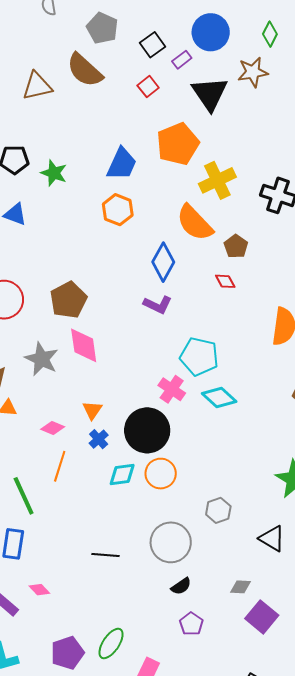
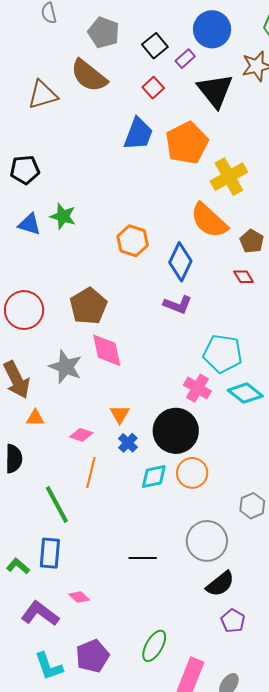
blue trapezoid: (122, 164) -> (138, 134), moved
green star: (54, 173) -> (63, 216), moved
orange hexagon: (118, 210) -> (133, 241), moved
black semicircle: (181, 586) -> (220, 584), size x1.4
purple pentagon: (67, 653) -> (92, 656), moved

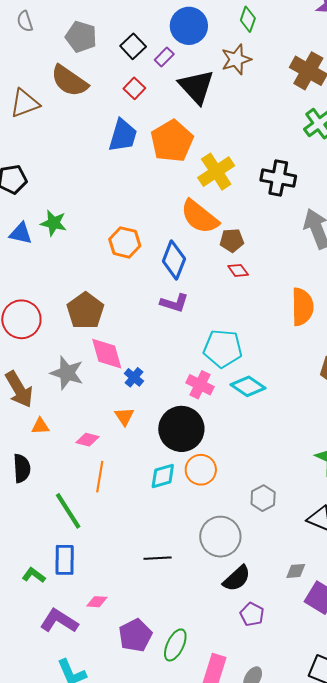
brown pentagon: (252, 241) -> (232, 240), moved, turned -30
blue cross: (128, 443) -> (134, 377), moved
pink diamond: (79, 597) -> (97, 602), turned -35
purple pentagon: (92, 656) -> (135, 635), moved

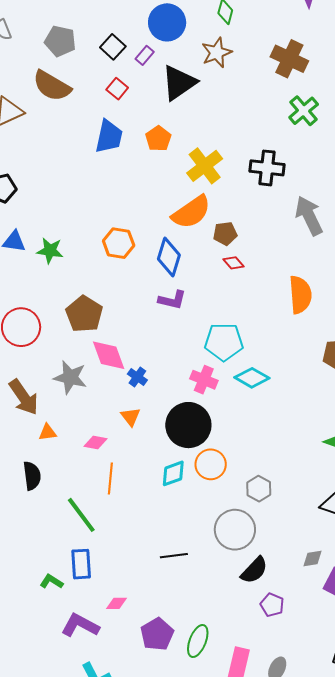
black triangle: (196, 87) -> (179, 83), turned 42
orange pentagon: (172, 141) -> (158, 139), size x0.6
orange semicircle: (200, 217) -> (191, 212), turned -69
green star: (54, 223) -> (50, 251), moved
gray hexagon: (263, 498) -> (259, 489), moved

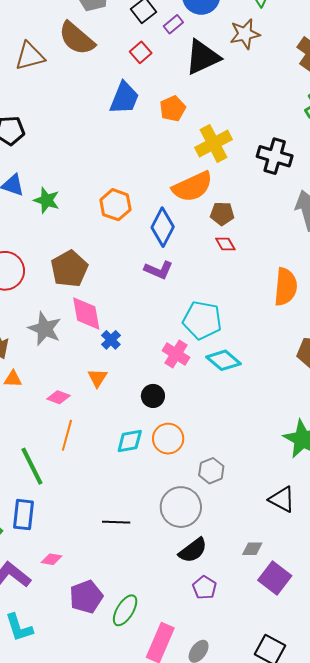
black circle: (188, 425) -> (153, 396), size x0.5

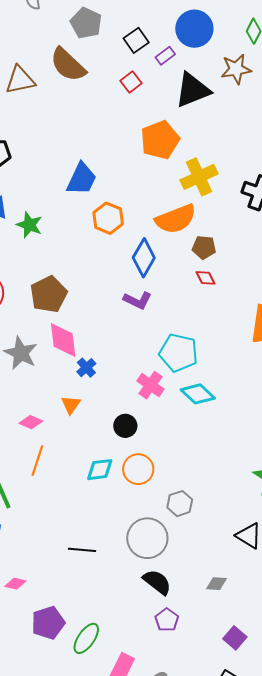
blue trapezoid: (124, 98) -> (82, 179), moved
orange pentagon: (173, 109) -> (160, 140), size x1.5
orange hexagon: (115, 205) -> (108, 218), moved
black semicircle: (193, 550) -> (157, 582), turned -108
purple square: (275, 578) -> (235, 638), moved, size x0.7

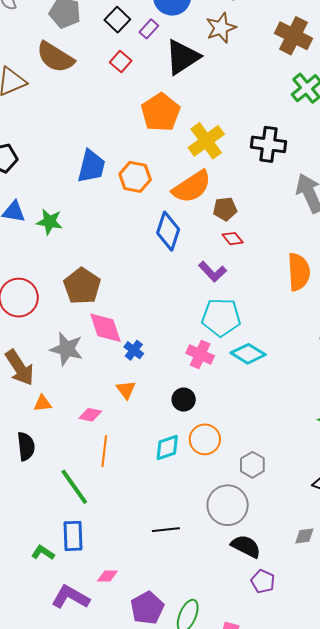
orange hexagon: (108, 218) -> (135, 177), moved
purple L-shape: (138, 300) -> (213, 272), moved, turned 32

